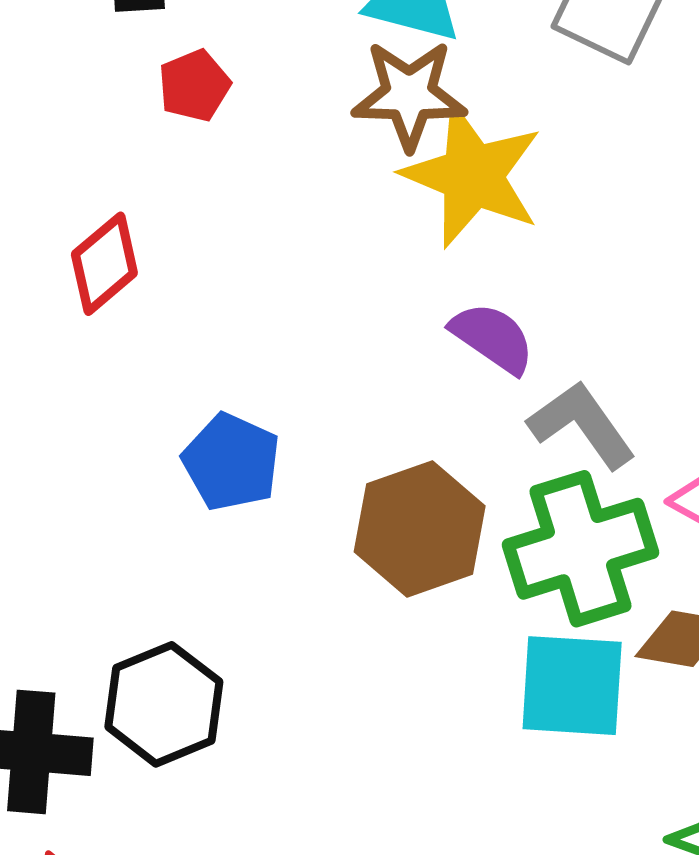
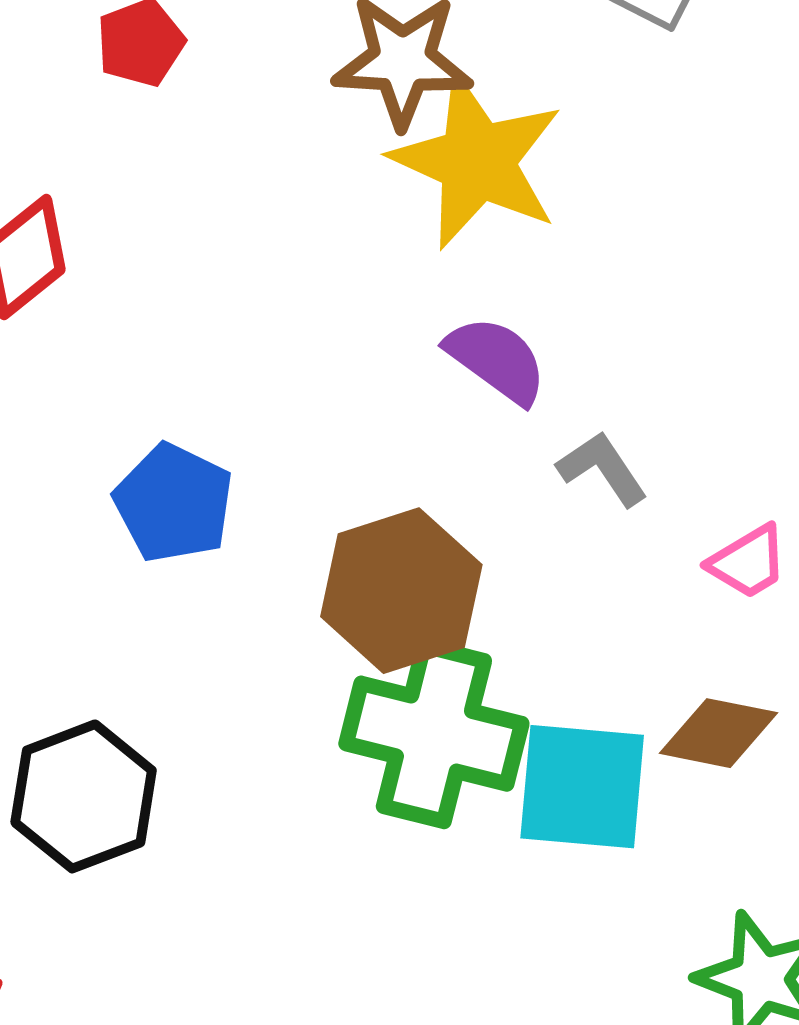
gray L-shape: (582, 425) -> (602, 469), size x0.7
green cross: (580, 549) -> (434, 734), moved, turned 30

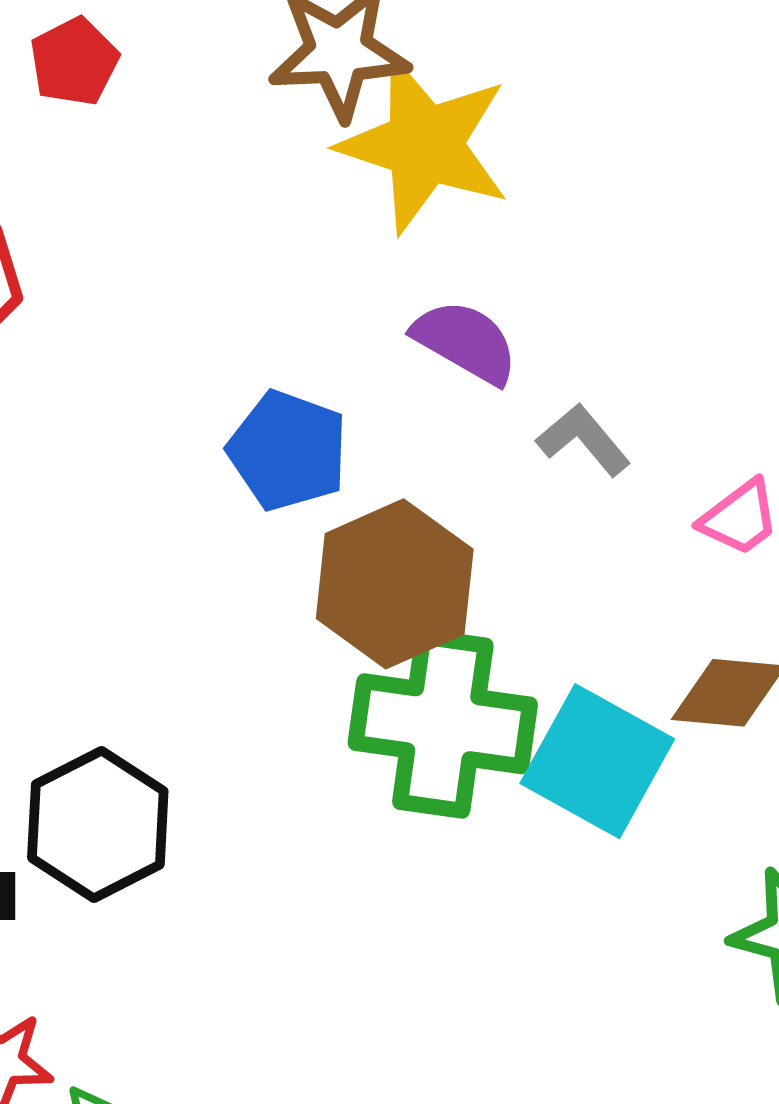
blue pentagon: (174, 503) -> (288, 451), moved
cyan square: (582, 787) -> (597, 761), turned 30

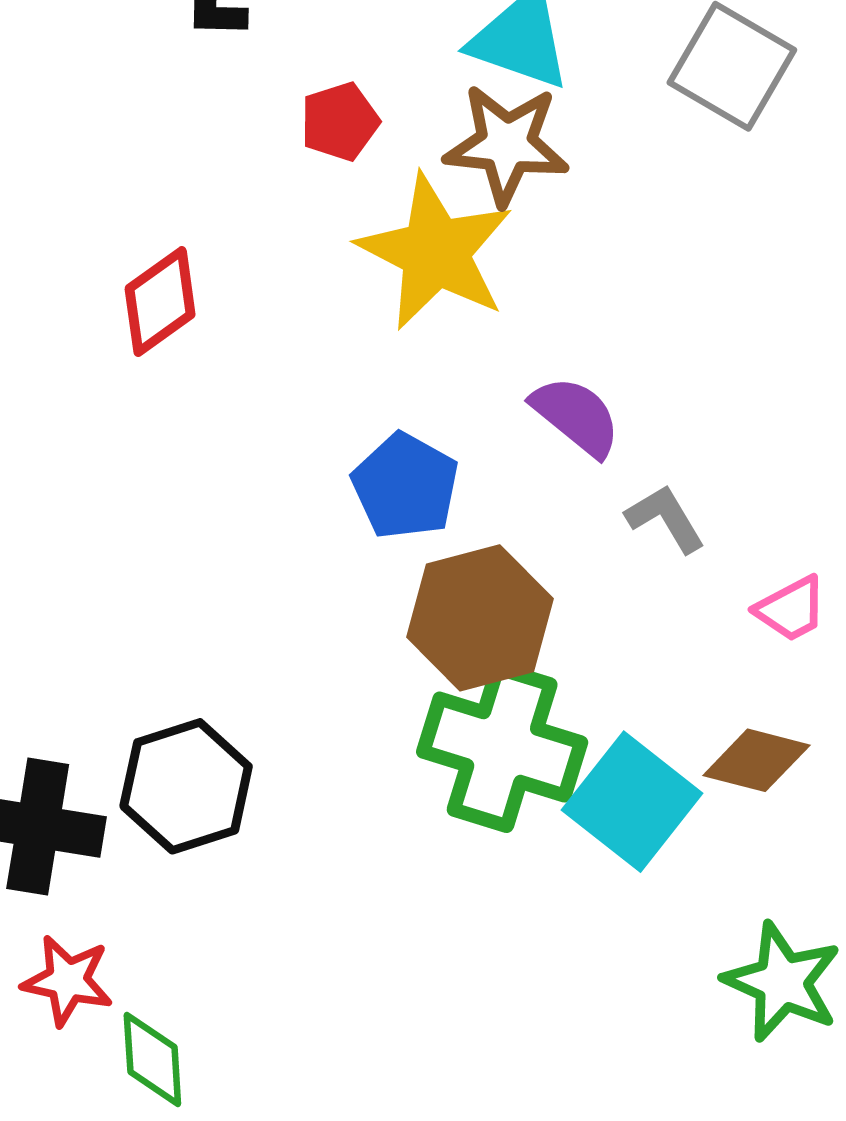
red pentagon: (74, 62) -> (340, 122), moved
yellow star: (425, 145) -> (435, 252), moved

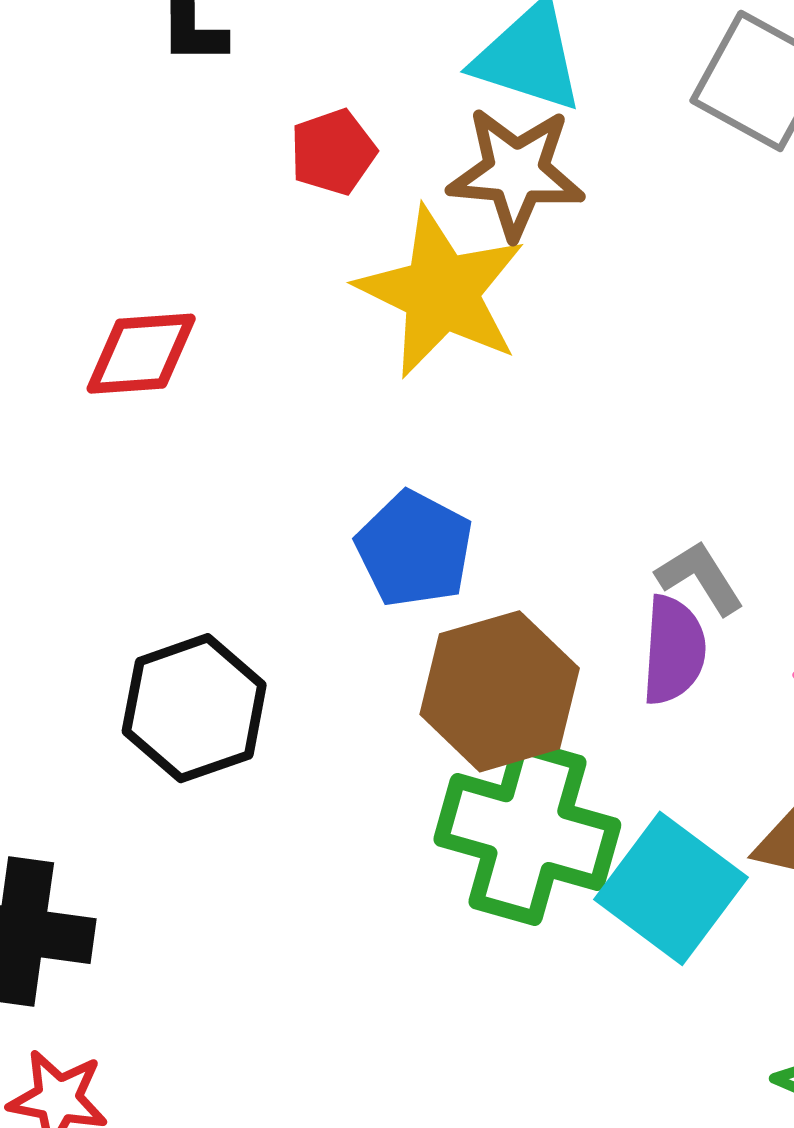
red diamond: (160, 301) -> (141, 354), turned 33
purple semicircle: (576, 416) -> (674, 650), moved, turned 56
black hexagon: (186, 786) -> (194, 708), moved

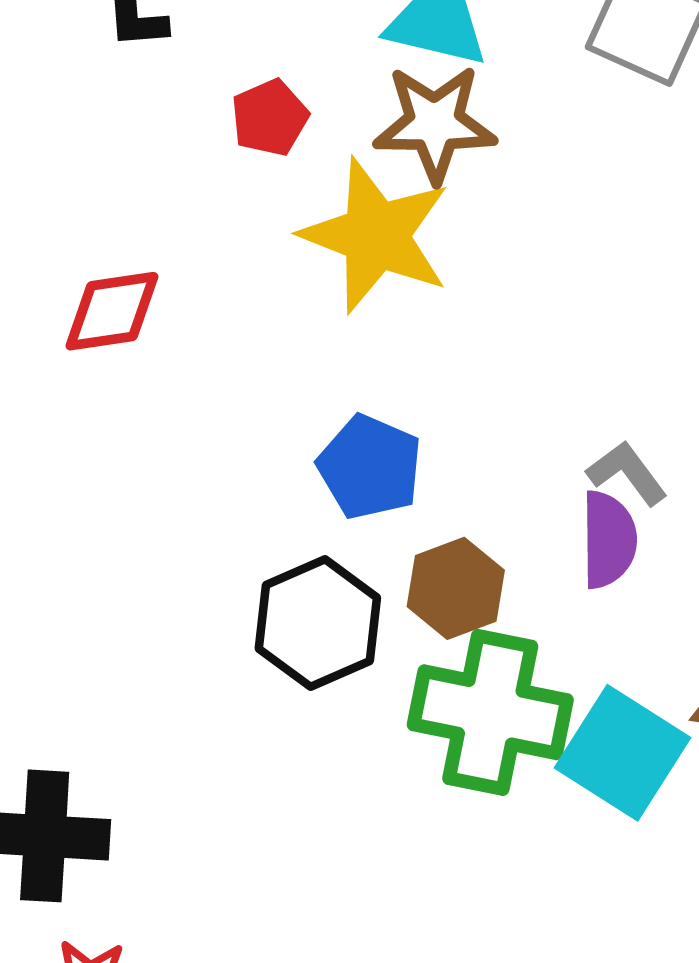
brown hexagon: (500, 691) -> (456, 588), size x0.7
black hexagon: (194, 708) -> (318, 623), moved

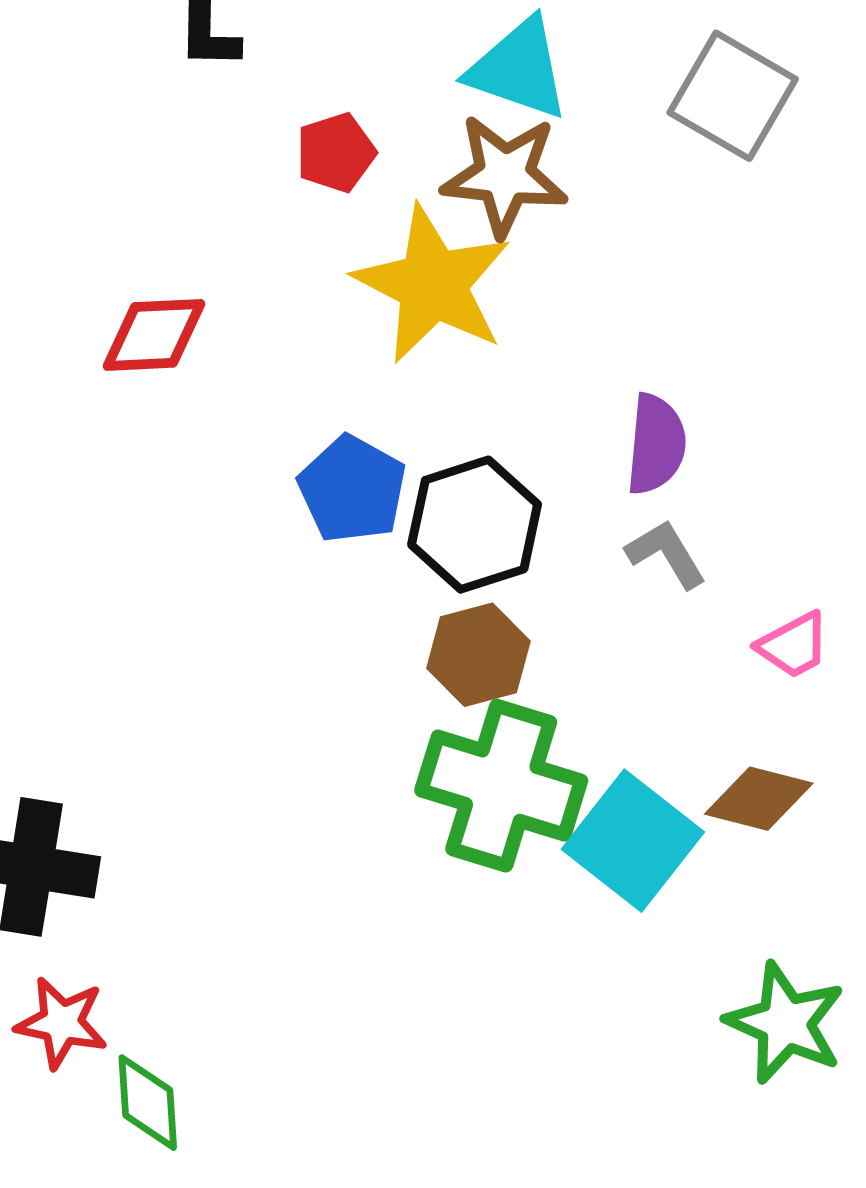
blue pentagon: (370, 467) -> (352, 489), moved
purple semicircle: (608, 540) -> (656, 444), moved
black hexagon: (318, 623) -> (475, 525), moved

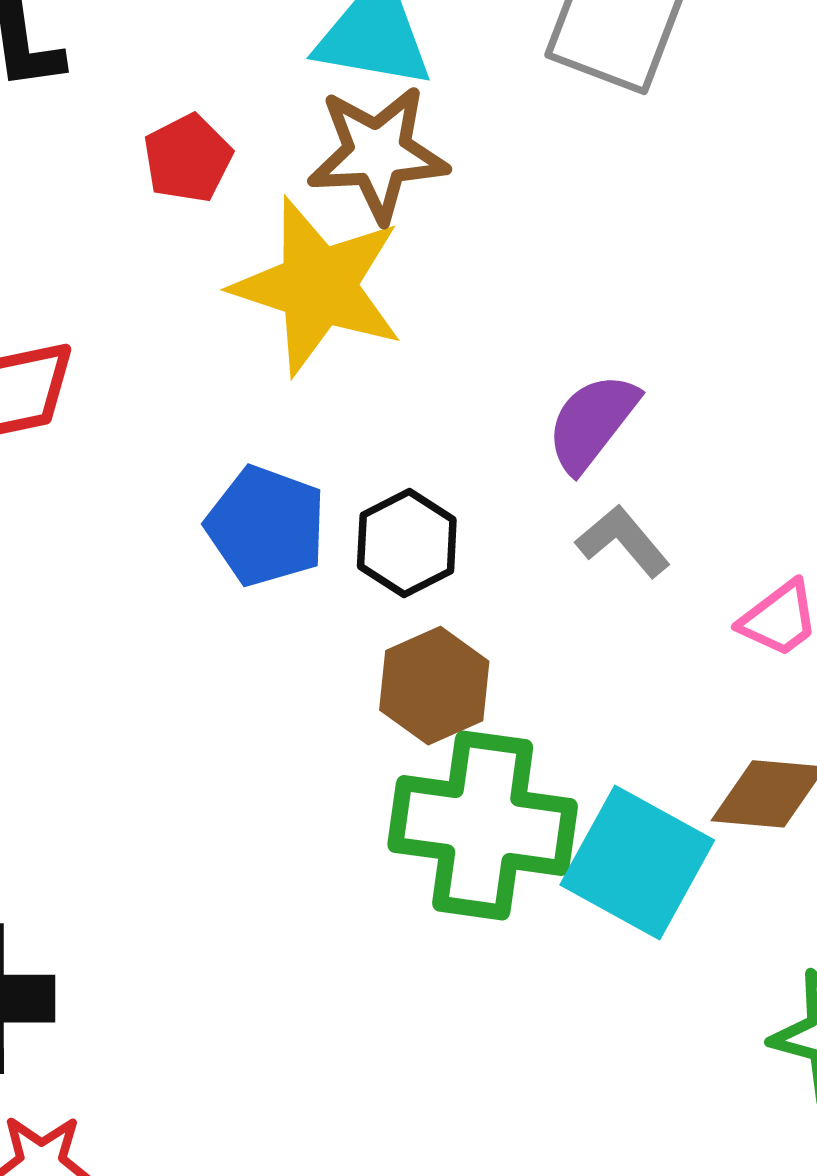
purple semicircle: (656, 444) -> (592, 422), turned -138
black hexagon: (475, 525) -> (407, 543), size x0.7

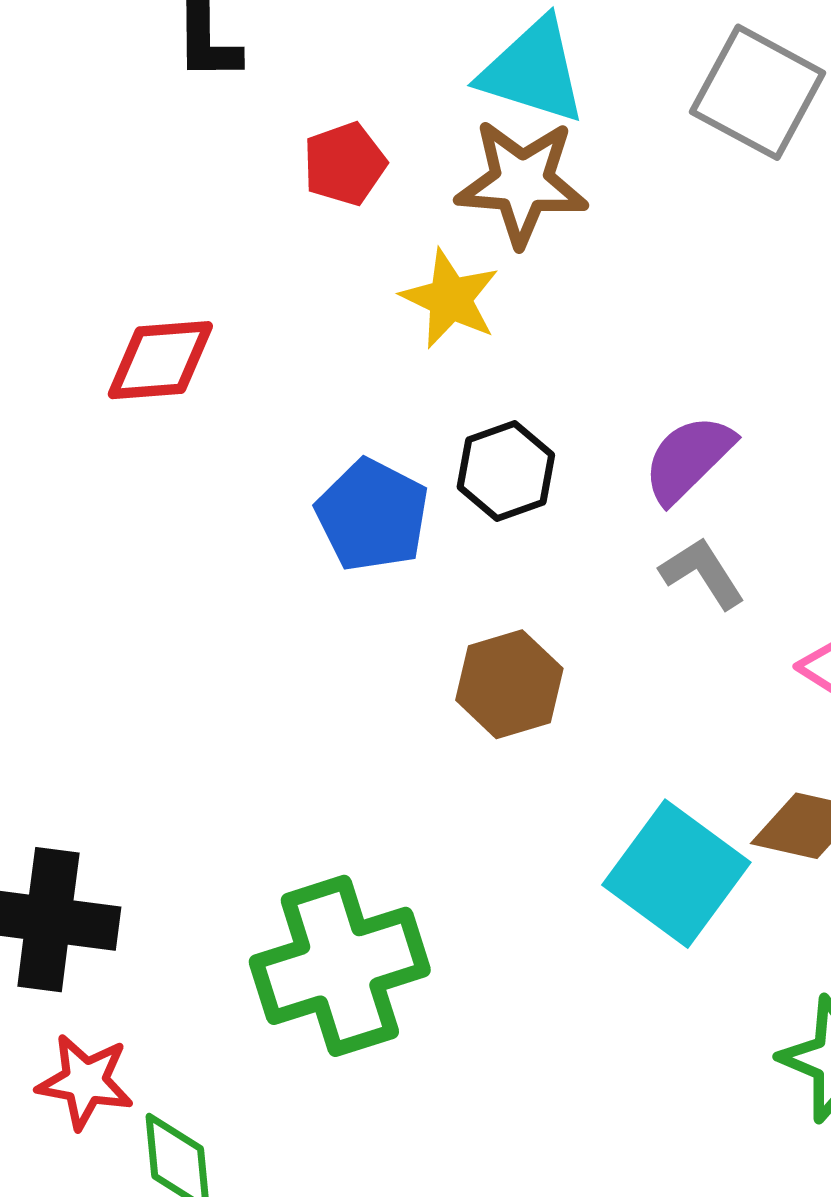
yellow star: (318, 286) -> (450, 299), size x0.6
black hexagon: (407, 543) -> (506, 471), moved
green cross: (483, 825) -> (340, 966), moved, turned -33

